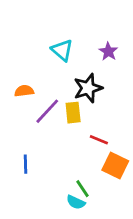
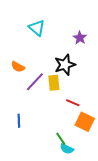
cyan triangle: (62, 50) -> (37, 28), moved
orange semicircle: (24, 91) -> (18, 67), turned -144
cyan semicircle: (76, 202) -> (67, 149), moved

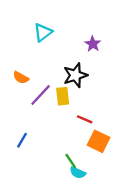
cyan triangle: (37, 28) -> (43, 32), turned 42
blue line: (19, 121) -> (22, 140), turned 32

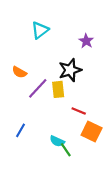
cyan semicircle: (78, 173) -> (57, 141), moved

